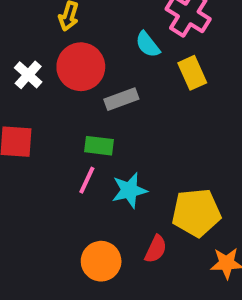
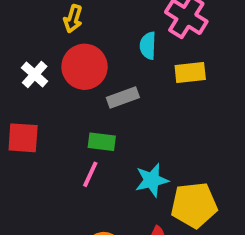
cyan semicircle: (148, 44) -> (148, 46), turned 40
yellow rectangle: (192, 73) -> (190, 73), turned -72
cyan star: (129, 190) -> (152, 180), moved

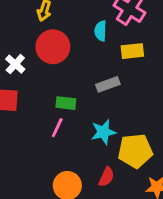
white cross: (35, 74) -> (15, 64), moved
gray rectangle: (123, 98) -> (108, 84), moved

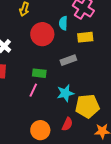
red circle: (53, 47) -> (42, 34), moved

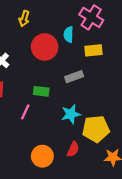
pink line: (33, 90) -> (25, 112), moved

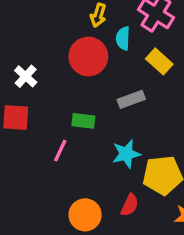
yellow arrow: (24, 19) -> (98, 15), moved
yellow rectangle: (94, 50) -> (159, 61), turned 48

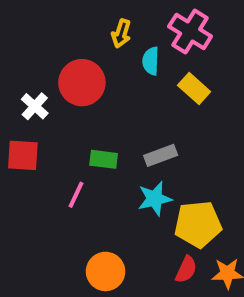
red circle: (88, 56) -> (82, 83), moved
gray rectangle: (131, 99) -> (161, 155), moved
red semicircle: (130, 205) -> (186, 269), moved

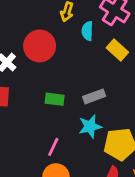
pink line: (76, 195) -> (53, 147), moved

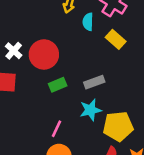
red circle: (40, 46) -> (44, 54), moved
green rectangle: (55, 99) -> (58, 85), turned -30

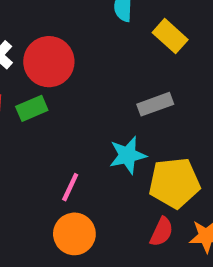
gray rectangle: (94, 82) -> (155, 104), moved
green rectangle: (58, 85) -> (32, 108), moved

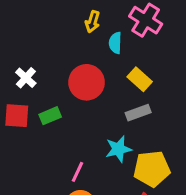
yellow rectangle: (170, 36) -> (140, 79), moved
red circle: (49, 62) -> (87, 82), moved

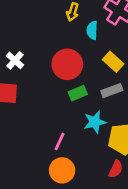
green rectangle: (50, 116) -> (78, 93), moved

